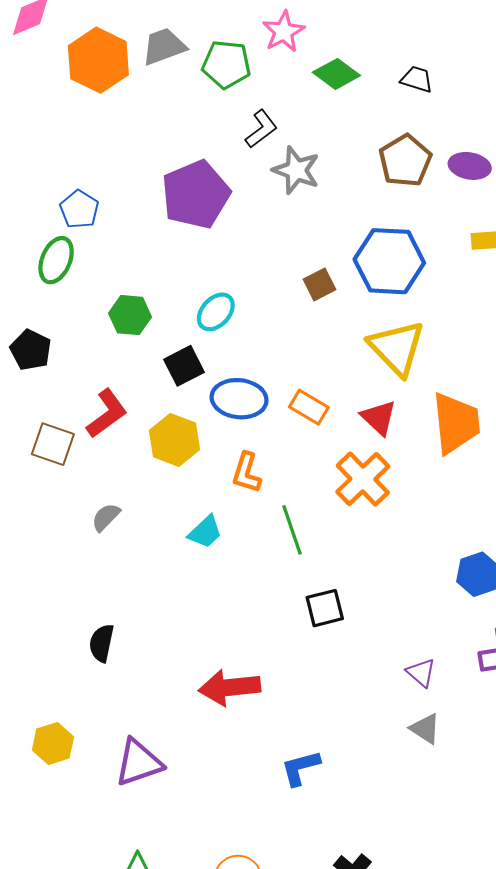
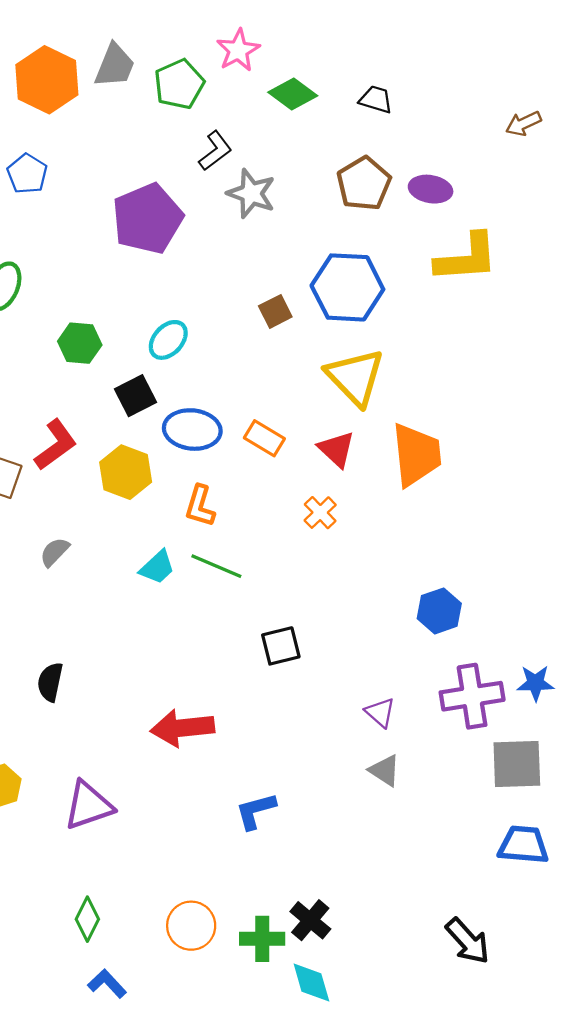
gray trapezoid: (164, 46) -> (115, 66), turned 132
green pentagon: (226, 64) -> (179, 84), turned -30
blue pentagon: (79, 209) -> (27, 174), moved
orange cross: (363, 479) -> (320, 513), size x0.6
green line: (292, 530) -> (216, 566), moved, turned -48

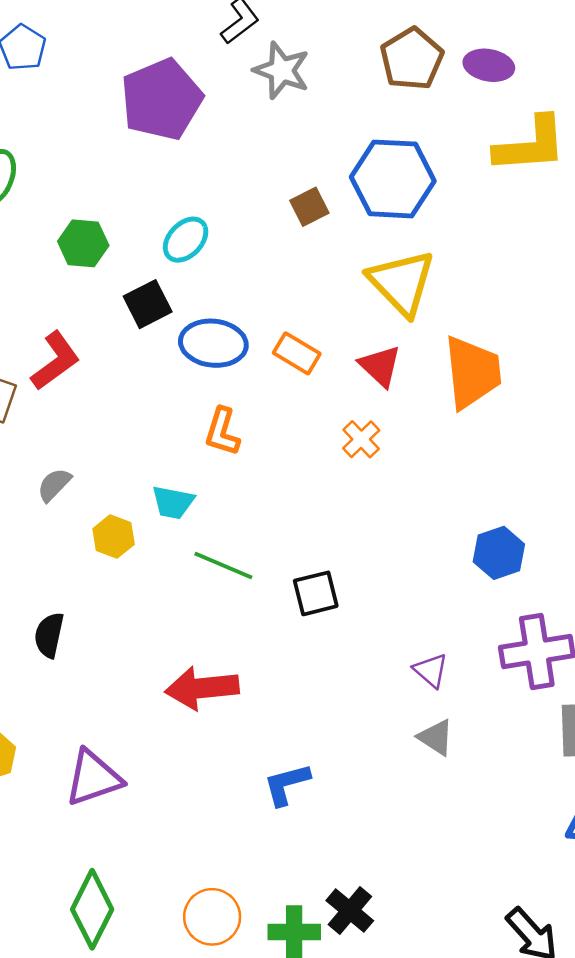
yellow hexagon: (126, 472) -> (114, 537), moved, size x0.7
green line: (216, 566) -> (223, 566), moved
cyan trapezoid: (157, 567) -> (173, 502), turned 54
green diamond: (87, 919) -> (92, 909), size x1.5

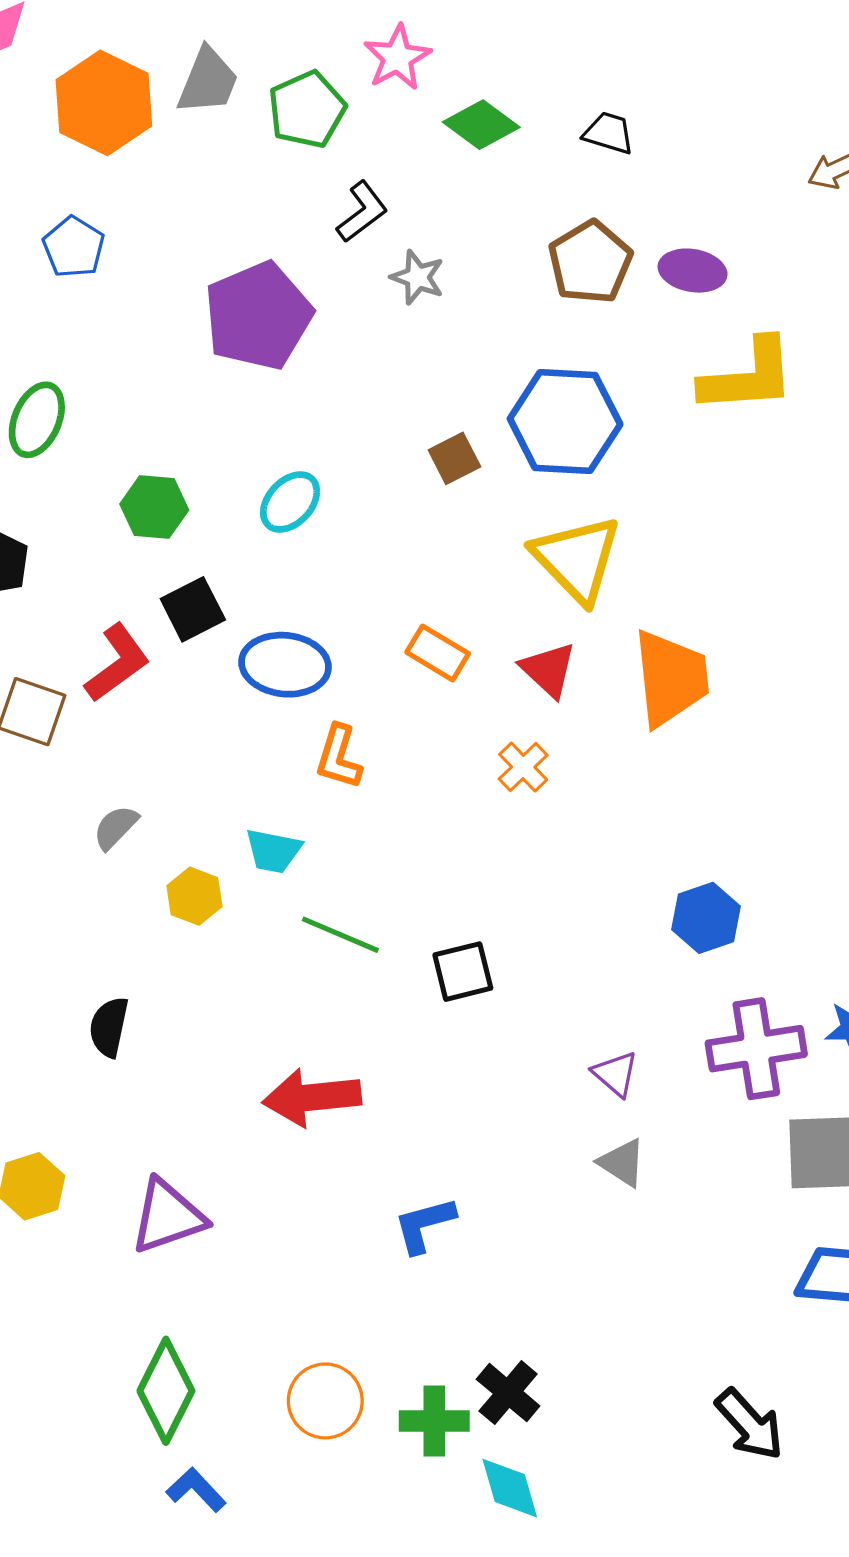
gray star: (282, 70) -> (418, 277), size x0.7
black square: (148, 304) -> (193, 609), moved
blue ellipse: (213, 343) -> (285, 665), moved

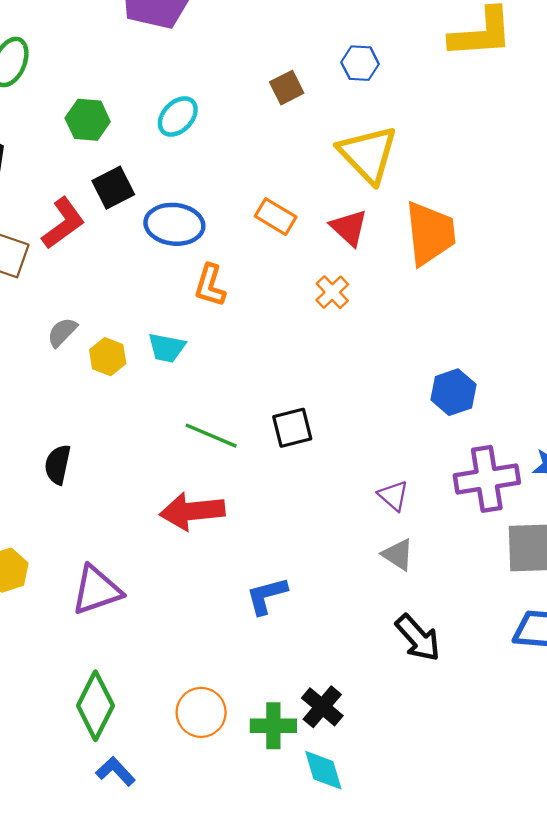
blue hexagon: (565, 421) -> (360, 63), size x0.5
yellow hexagon: (194, 896) -> (108, 357), moved
green line: (340, 935) -> (211, 436), moved
black arrow: (750, 1424) -> (418, 638), moved

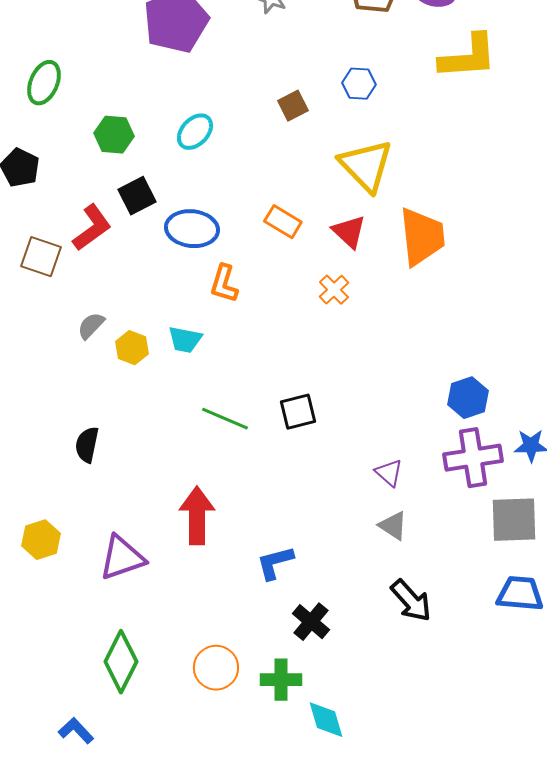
blue hexagon: (453, 392) -> (468, 398), moved
red arrow: (192, 511) -> (197, 516), moved, turned 96
black cross: (322, 707) -> (311, 622), moved
blue L-shape: (115, 771) -> (76, 731), moved

